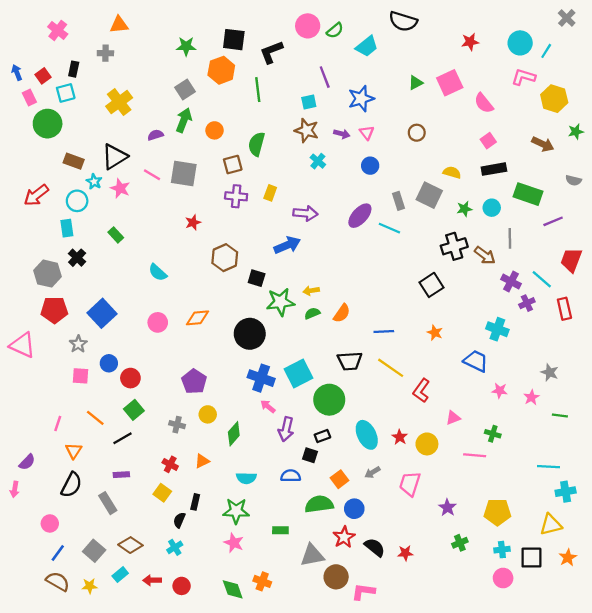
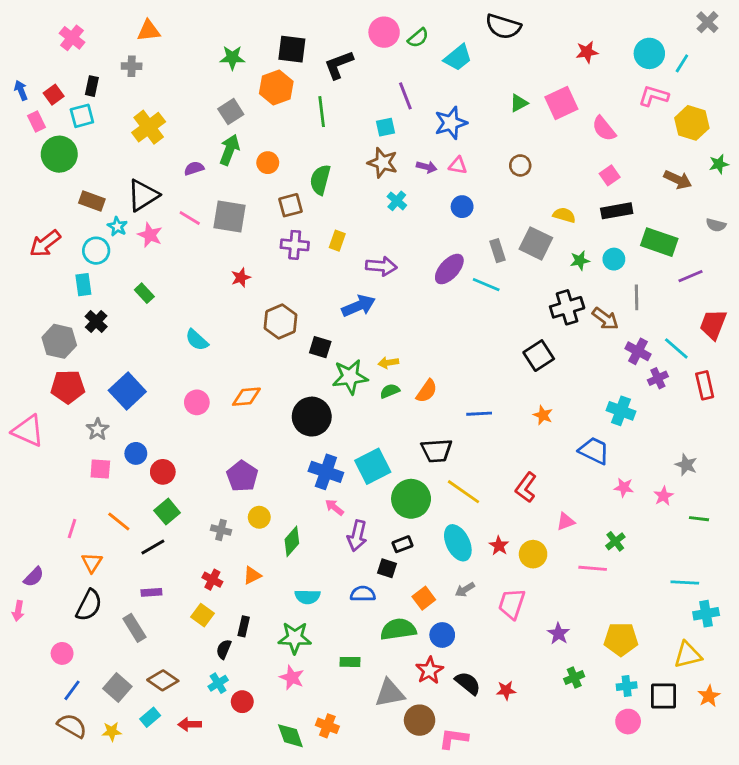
pink triangle: (367, 133) -> (458, 165), turned -42
yellow line: (391, 368) -> (464, 492), moved
green cross: (493, 434) -> (615, 541), turned 35
red circle: (182, 586) -> (242, 702), moved

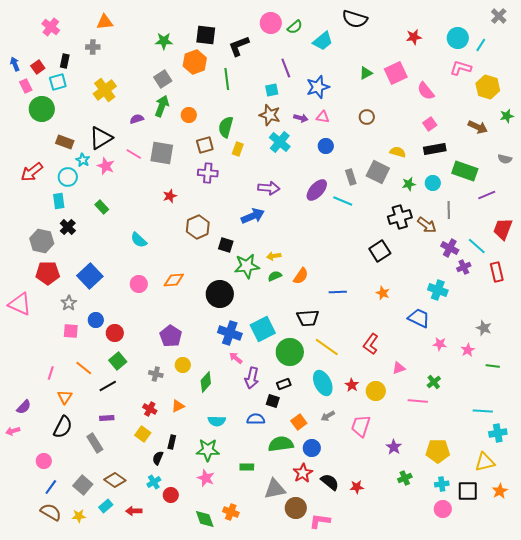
cyan cross: (397, 201) -> (280, 142), size x1.5
yellow rectangle: (337, 241) -> (238, 149), moved
pink arrow: (18, 611) -> (13, 431), turned 64

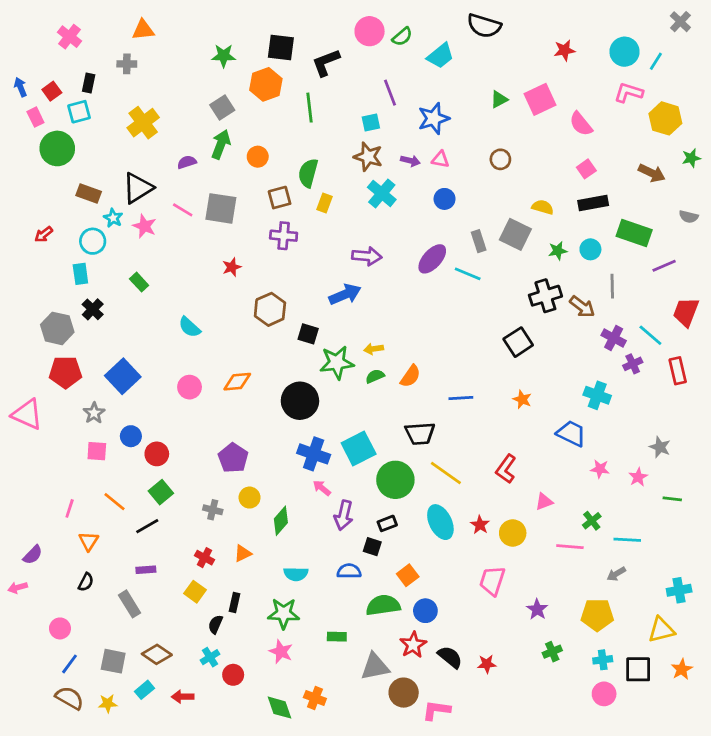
red arrow: (32, 172) -> (44, 234), size x0.6
cyan line: (483, 411) -> (627, 540), moved
gray arrow: (328, 416) -> (616, 574), moved
black semicircle: (63, 427) -> (86, 582), size x0.6
gray square: (83, 485) -> (113, 661), turned -30

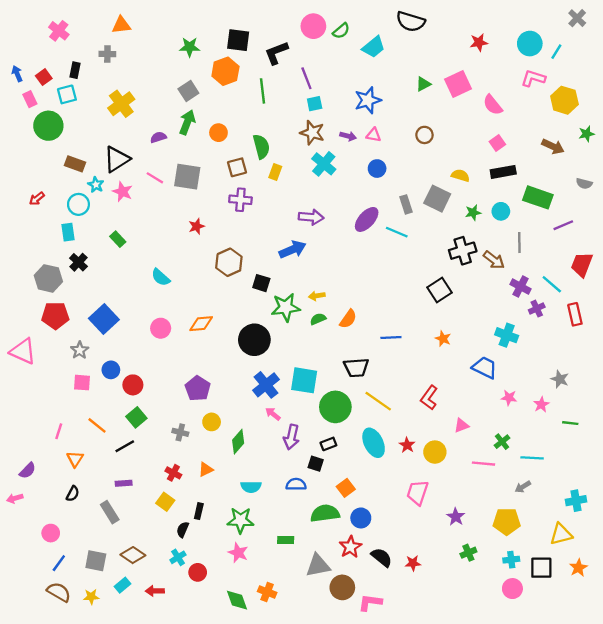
purple line: (390, 93) -> (306, 78), moved
green semicircle: (308, 173) -> (261, 147), turned 150
cyan square: (359, 448) -> (304, 380), turned 36
blue cross: (314, 454) -> (266, 385), turned 32

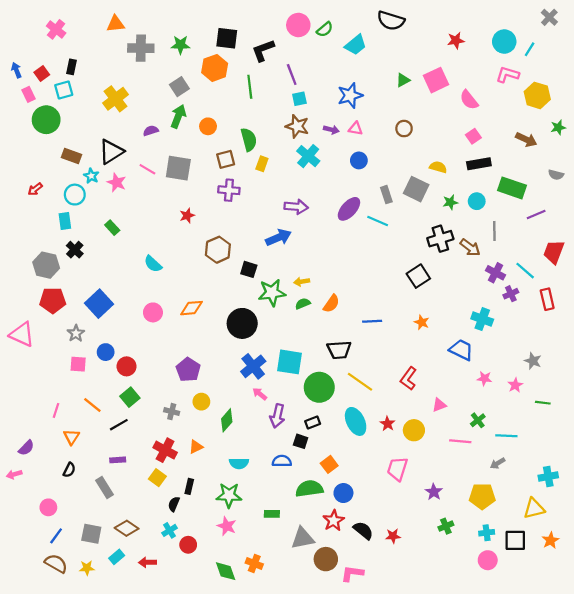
gray cross: (107, 54) -> (141, 48), moved, size x1.6
red cross: (173, 473) -> (165, 450), size x1.5

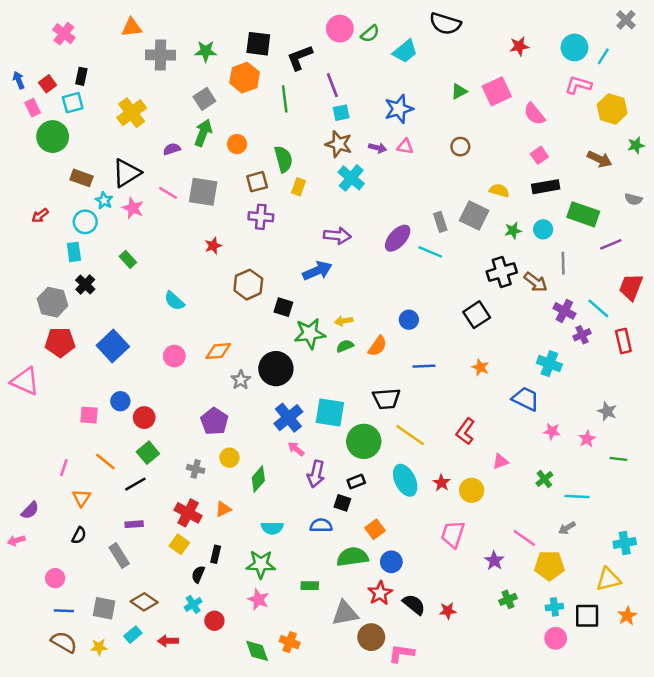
blue circle: (359, 160) -> (409, 320), moved
gray star: (76, 333) -> (241, 380), moved
pink line: (460, 441) -> (524, 538), moved, turned 30
blue line: (56, 536) -> (64, 611), turned 56

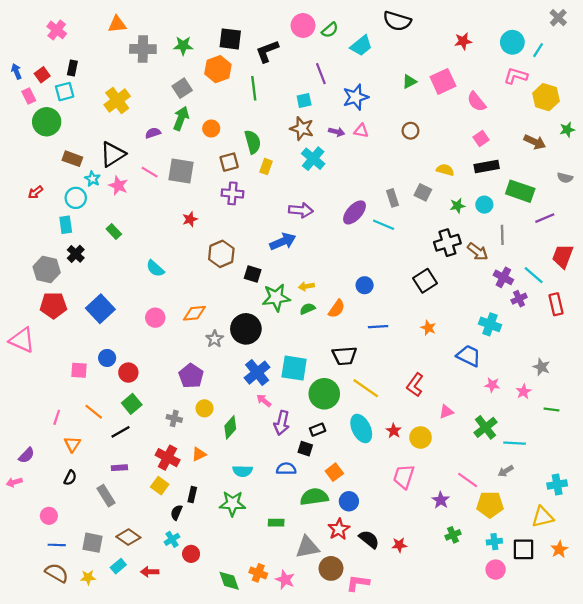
purple line: (332, 85) -> (321, 74), moved
gray square: (474, 216) -> (423, 192), size x0.7
green cross: (544, 479) -> (485, 427), size x1.5
pink star: (258, 599) -> (285, 580), moved

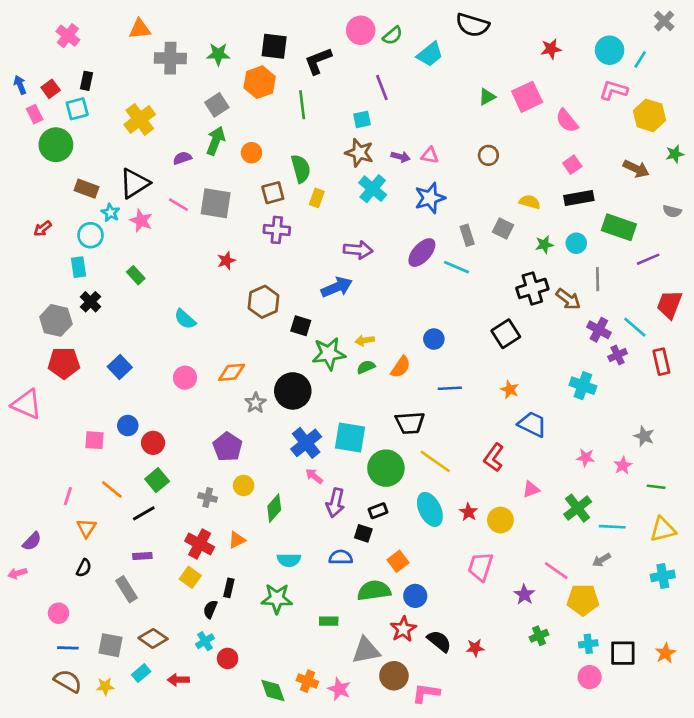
blue star: (356, 97) -> (430, 198), moved
blue square: (100, 309) -> (120, 367), size x0.7
blue trapezoid: (469, 356) -> (532, 424), moved
yellow triangle: (543, 517) -> (663, 529), moved

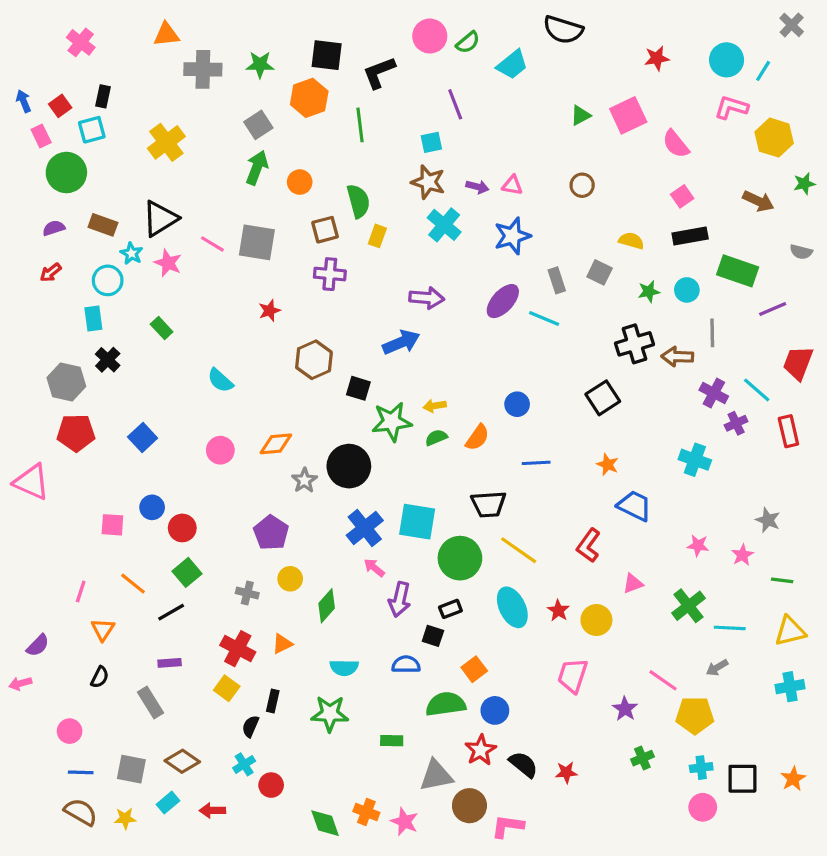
purple semicircle: (182, 158) -> (54, 228), moved
brown arrow: (568, 299) -> (677, 357), turned 145

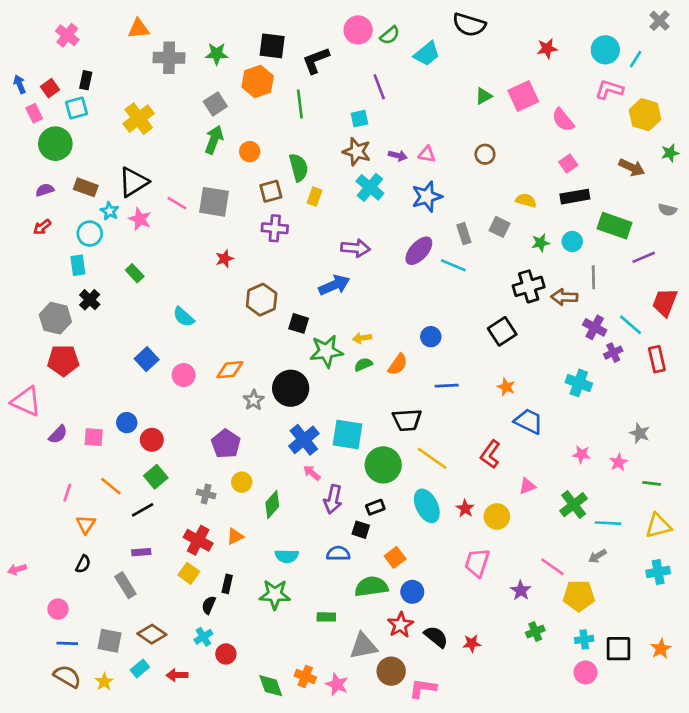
blue square: (143, 438) -> (147, 359), moved
purple semicircle: (38, 645) -> (58, 434), moved
yellow star: (125, 818) -> (104, 682), turned -30

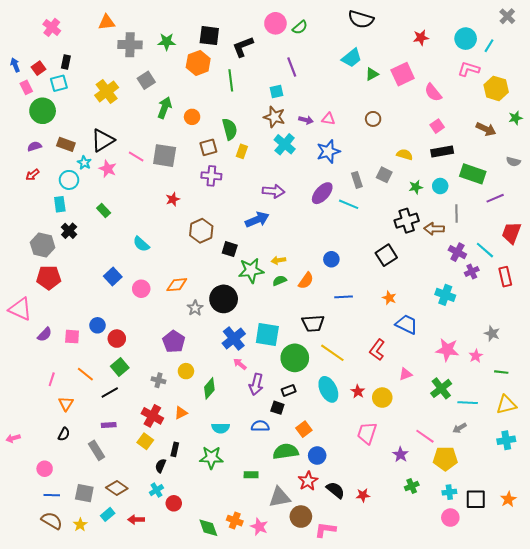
cyan trapezoid: (427, 54) -> (352, 58), moved
gray square: (215, 104) -> (146, 80), moved
pink star: (581, 454) -> (447, 350), size x1.6

